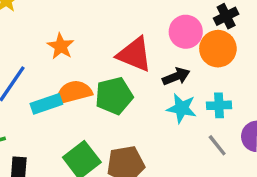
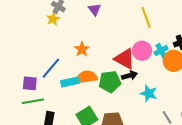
pink circle: (186, 32) -> (142, 51), moved
black arrow: (176, 76) -> (129, 75), moved
cyan cross: (219, 105) -> (161, 51), moved, turned -32

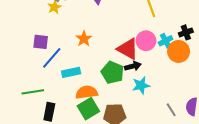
orange semicircle: (87, 77) -> (87, 92), moved
green pentagon: (110, 82) -> (112, 72), turned 30
purple square: (30, 83) -> (41, 42), moved
cyan star: (149, 93) -> (141, 85), moved, turned -30

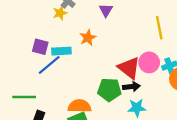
orange star: (84, 39) -> (88, 38), moved
cyan rectangle: (71, 72) -> (61, 51), moved
green pentagon: (112, 72) -> (109, 90), turned -30

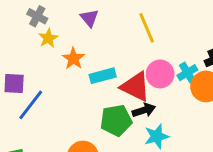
yellow star: (60, 13) -> (48, 38), moved
yellow line: (159, 28) -> (147, 28), moved
cyan rectangle: (61, 51) -> (103, 76), moved

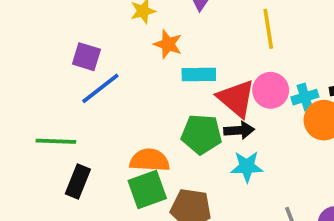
orange star: (73, 59) -> (168, 44), turned -30

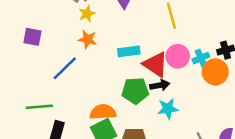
orange star: (168, 44) -> (87, 39), moved
purple square: (86, 57) -> (32, 37), moved

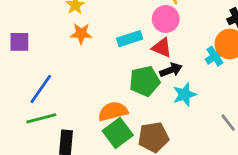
pink circle: (178, 56) -> (166, 19), moved
cyan cross: (201, 58) -> (215, 56), moved
red triangle: (155, 64) -> (162, 48), size x0.7
blue line: (65, 68) -> (41, 89), moved

